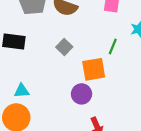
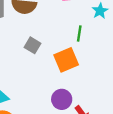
purple circle: (82, 94) -> (62, 99), moved

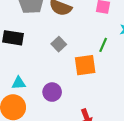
purple circle: (62, 99) -> (52, 92), moved

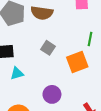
cyan triangle: (19, 83) -> (17, 73), moved

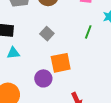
orange square: (77, 62) -> (61, 63), moved

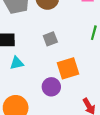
gray square: (47, 34) -> (50, 39), turned 32

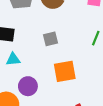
purple circle: (51, 87) -> (28, 86), moved

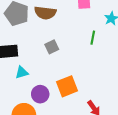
orange square: (65, 71) -> (67, 86), moved

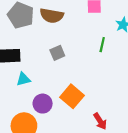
orange square: (67, 86) -> (72, 96), turned -30

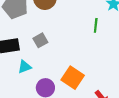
gray square: (57, 53) -> (40, 40), moved

